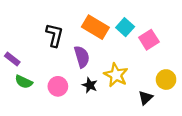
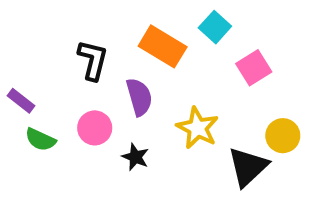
cyan square: (125, 27) -> (215, 27), moved
black star: (90, 85) -> (135, 157), moved
pink circle: (58, 86) -> (95, 128), moved
black triangle: (146, 98) -> (248, 167), size x1.6

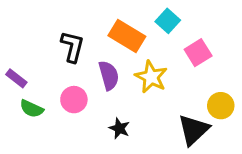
yellow star: (197, 128) -> (151, 77), moved
black star: (135, 157) -> (119, 128), moved

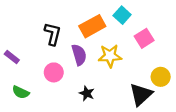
orange rectangle: (127, 36) -> (92, 26), turned -60
yellow star: (151, 77) -> (110, 56), turned -30
green semicircle: (32, 109) -> (21, 92), moved

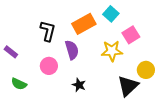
yellow star: (110, 56) -> (112, 51), moved

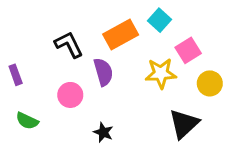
black L-shape: (48, 31) -> (69, 45), turned -40
purple rectangle: (11, 52) -> (16, 75), turned 32
yellow circle: (146, 70) -> (210, 83), moved
black star: (79, 85) -> (103, 132), moved

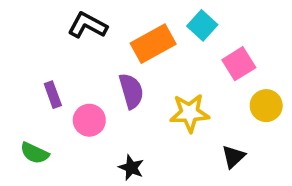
black L-shape: (69, 45) -> (87, 25), moved, turned -36
yellow star: (161, 73) -> (190, 113), moved
purple rectangle: (16, 75) -> (53, 95), moved
black triangle: (184, 124) -> (233, 157), size x0.6

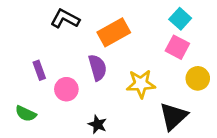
cyan square: (202, 25) -> (180, 19), moved
pink square: (239, 64) -> (177, 47), turned -30
black triangle: (233, 157) -> (173, 116), size x1.6

